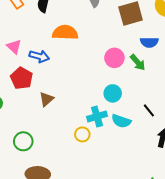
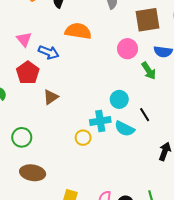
pink circle: (114, 58) -> (127, 49), moved
black line: (149, 110) -> (145, 115), moved

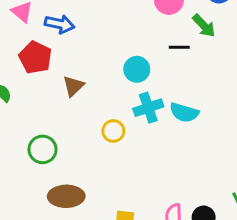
cyan circle: (119, 99) -> (137, 69), moved
black line: (145, 115) -> (179, 47), moved, turned -48
yellow circle: (83, 138) -> (113, 131), moved

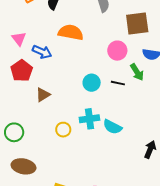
cyan circle: (137, 69) -> (92, 83), moved

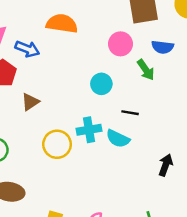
cyan circle: (92, 83) -> (101, 84), moved
black line: (118, 83) -> (130, 113), moved
yellow circle: (63, 130) -> (57, 144), size x1.5

